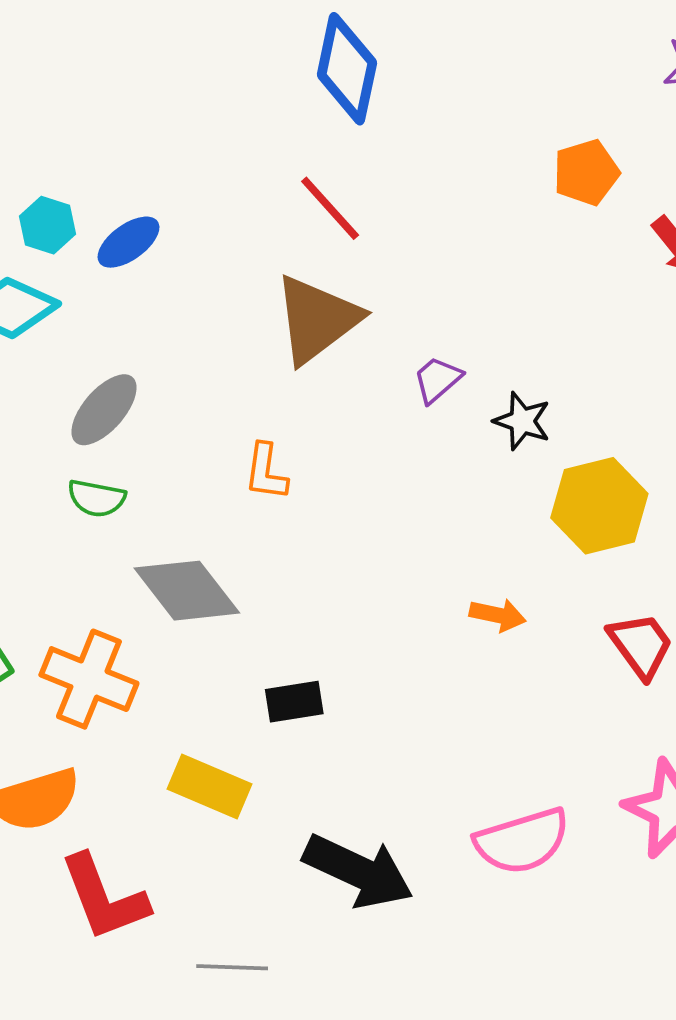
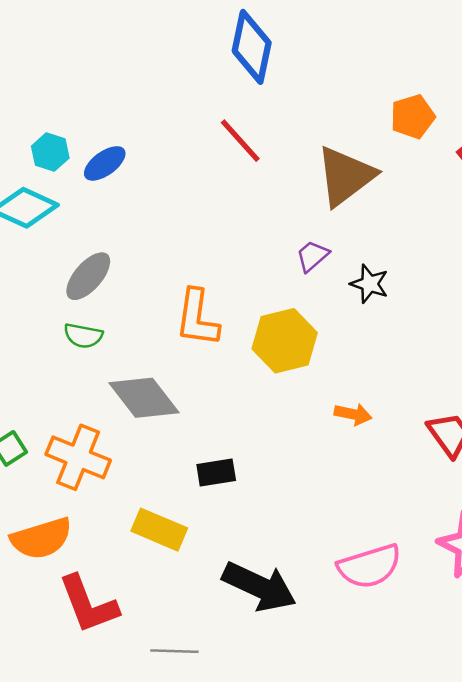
brown triangle: (317, 319) -> (345, 176), moved
orange L-shape: (266, 472) -> (197, 318), size x1.5
yellow hexagon: (599, 506) -> (285, 341), moved

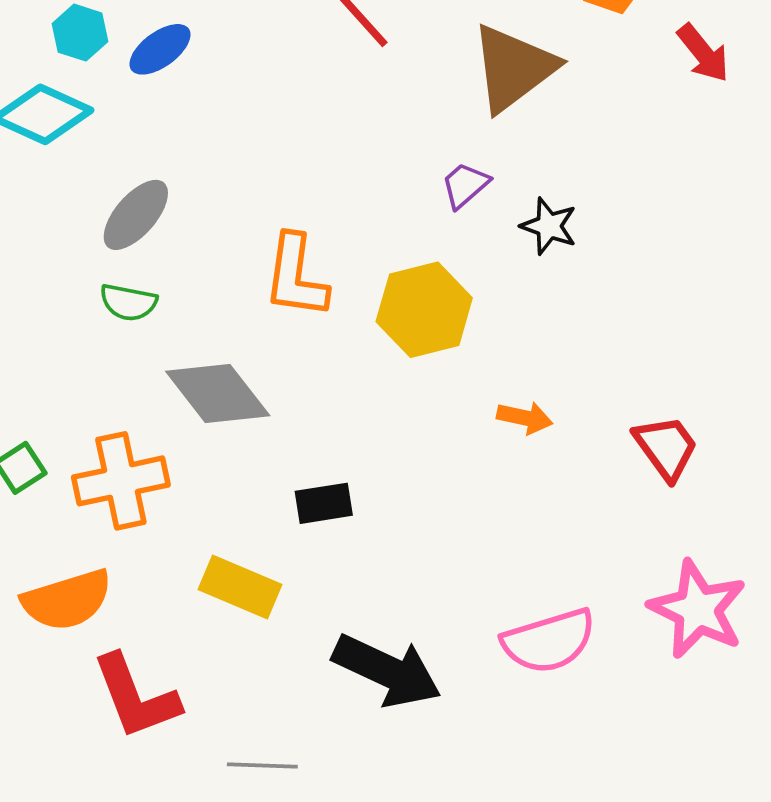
orange cross: (78, 457) -> (121, 481), turned -34

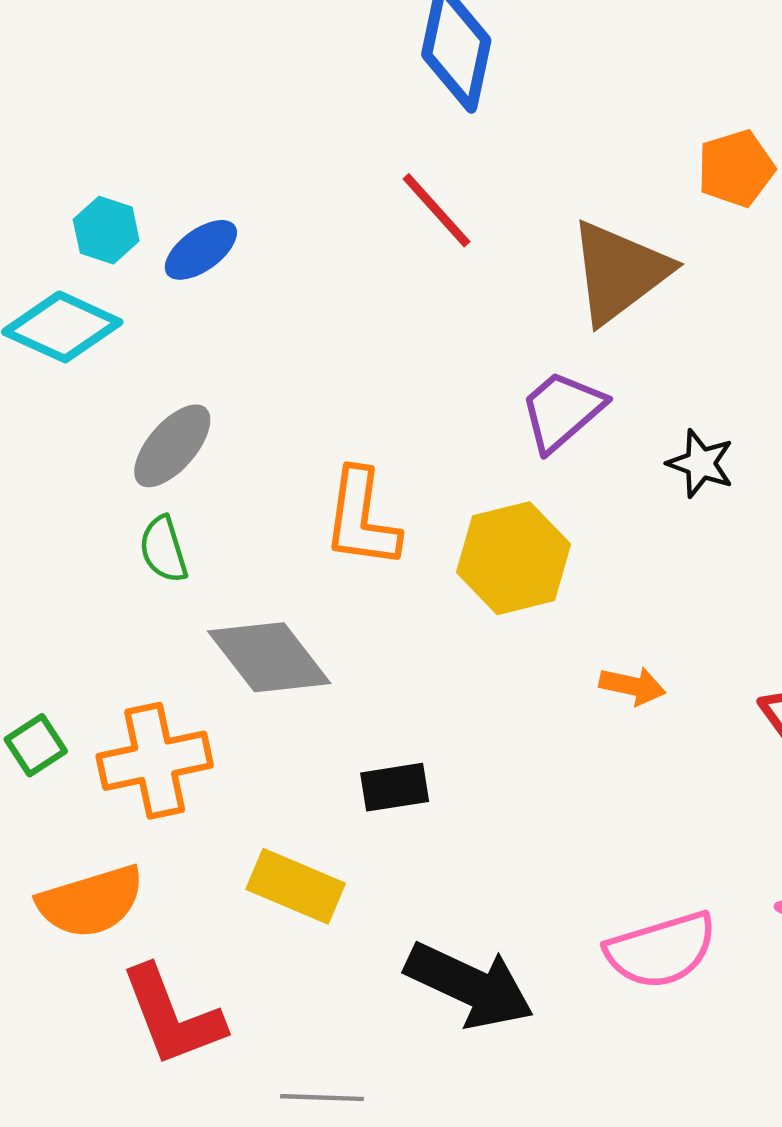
purple trapezoid: (465, 185) -> (562, 411), size x1.5
black star: (549, 226) -> (701, 463), moved
green semicircle: (128, 302) -> (163, 549), turned 62

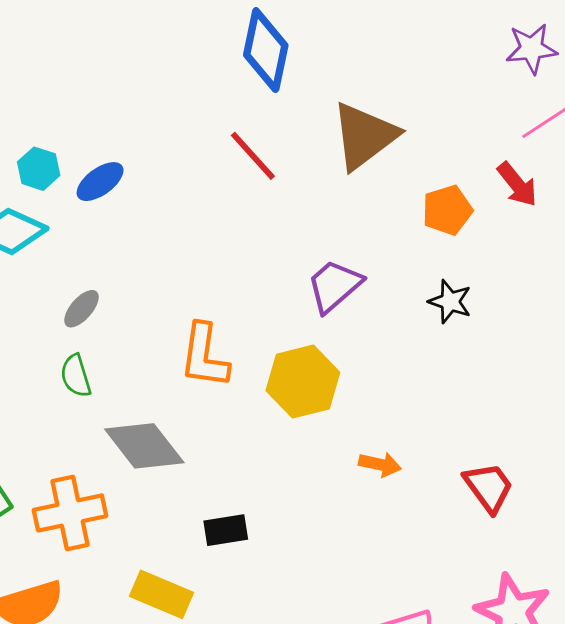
orange pentagon: (736, 168) -> (447, 210), moved
brown triangle: (619, 272) -> (364, 136), moved
gray ellipse: (172, 446) -> (81, 309), size x0.7
black star: (701, 463) -> (450, 302), moved

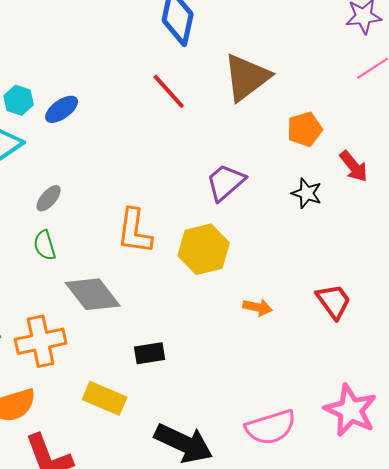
red arrow: (517, 184) -> (354, 166), moved
red trapezoid: (489, 487) -> (334, 301), moved

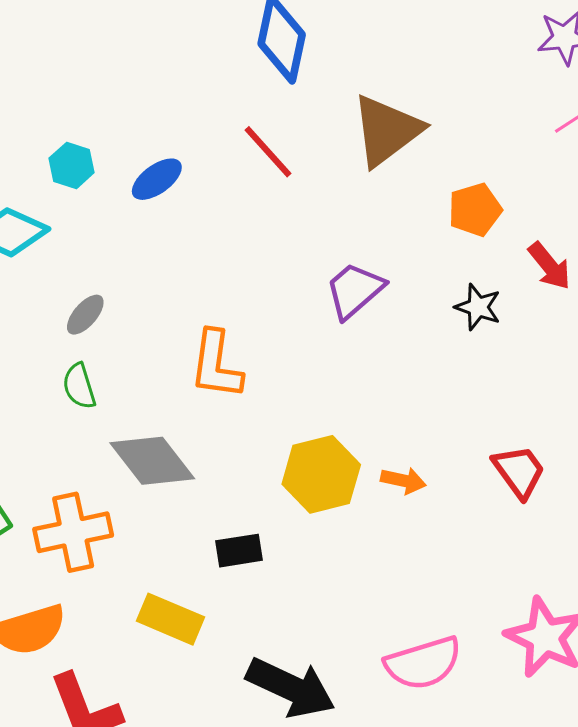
cyan hexagon: (19, 100) -> (72, 165), moved
blue ellipse: (62, 109) -> (157, 179), moved
yellow hexagon: (204, 249) -> (321, 474), moved

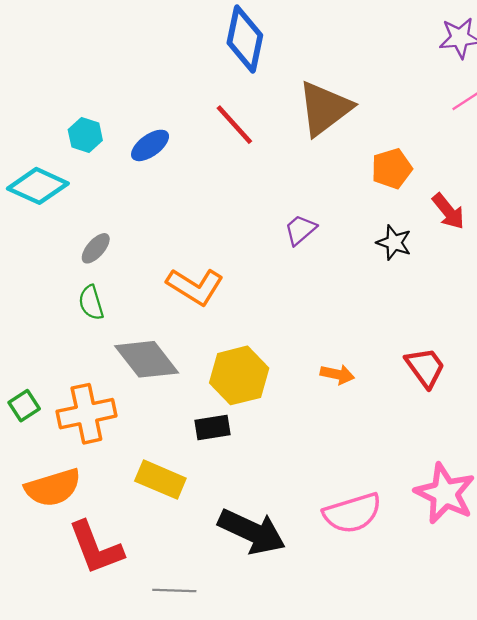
purple trapezoid: (355, 290) -> (300, 230), size x0.7
orange L-shape: (216, 365) -> (195, 286), turned -66
yellow hexagon: (321, 474) -> (239, 375), moved

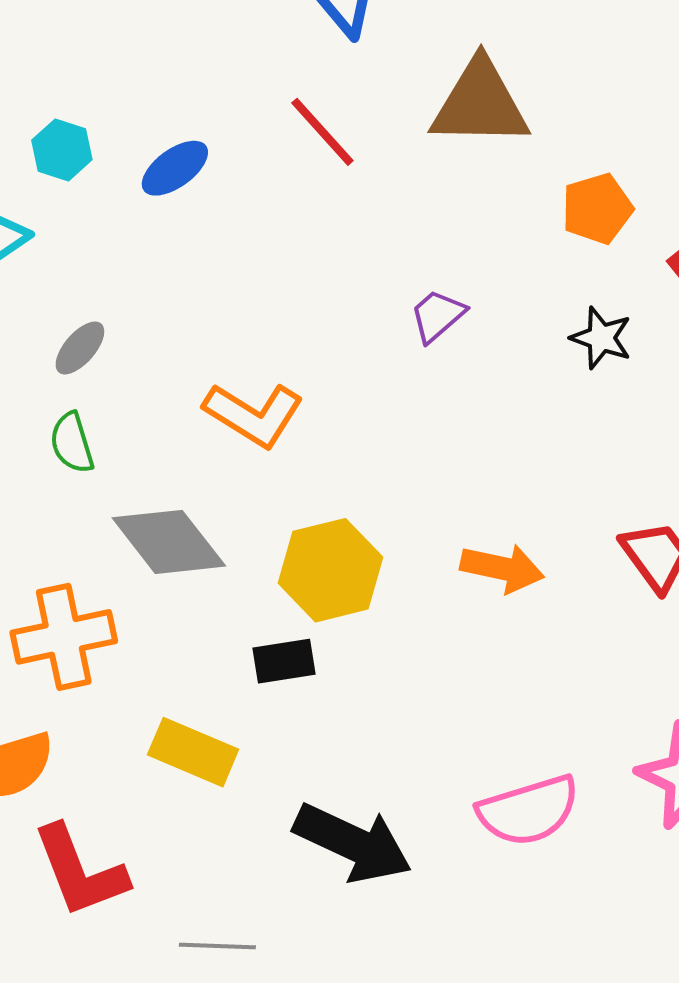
brown triangle: (325, 108) -> (480, 104), turned 38
orange arrow: (337, 374) -> (502, 568), size x1.4

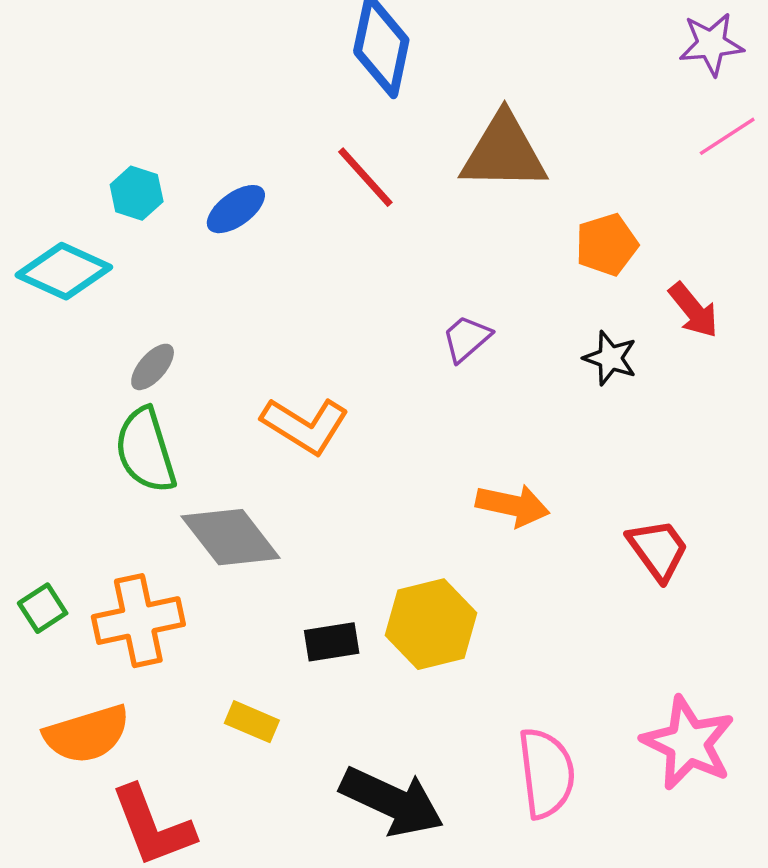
green semicircle: (72, 443) -> (145, 450), size x1.6
orange arrow: (502, 568) -> (513, 505), moved
yellow hexagon: (330, 570) -> (431, 624), moved
yellow rectangle: (193, 752) -> (252, 722), size x0.7
pink semicircle: (528, 811) -> (546, 773), turned -80

